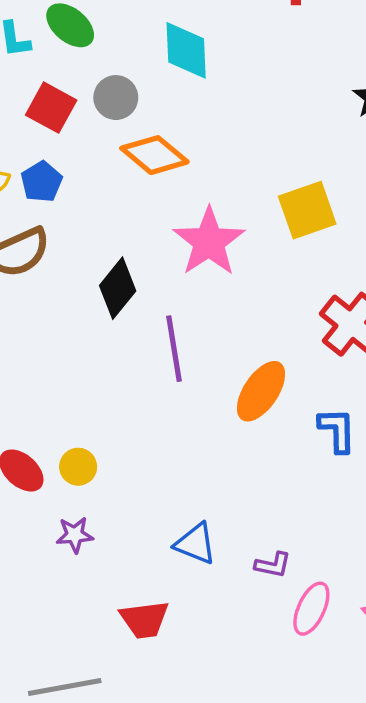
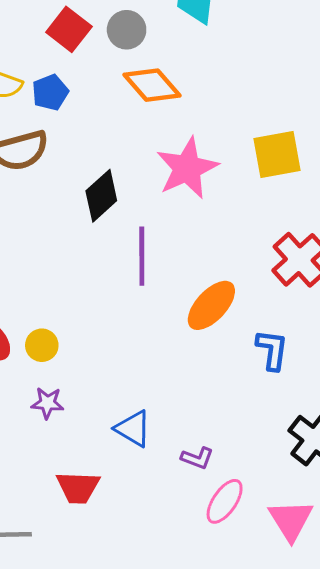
purple star: (75, 535) -> (47, 403), moved

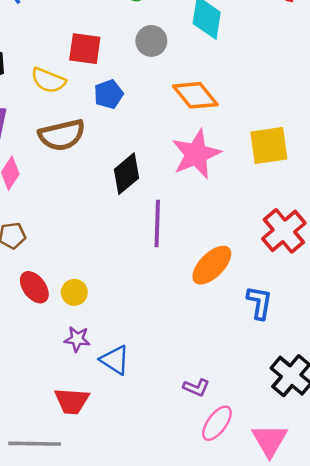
red square: (69, 29) -> (85, 49), moved, turned -32
orange diamond: (152, 85) -> (195, 95), moved
blue pentagon: (50, 92) -> (109, 94), moved
blue triangle: (133, 429) -> (115, 360), moved
red trapezoid: (78, 487) -> (72, 401), moved

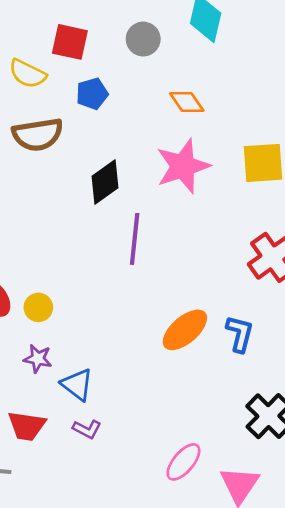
orange diamond: (195, 95) -> (187, 102), size x0.7
orange ellipse: (212, 265) -> (185, 330), moved
purple L-shape: (196, 388) -> (87, 429), moved

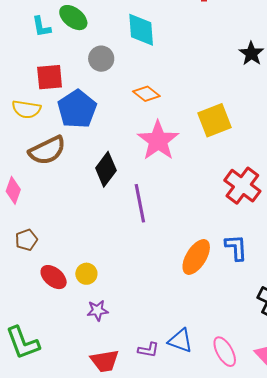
blue pentagon: (92, 94) -> (77, 109), size x1.6
blue triangle: (77, 385) -> (180, 341), moved
pink ellipse: (183, 462) -> (225, 352), turned -52

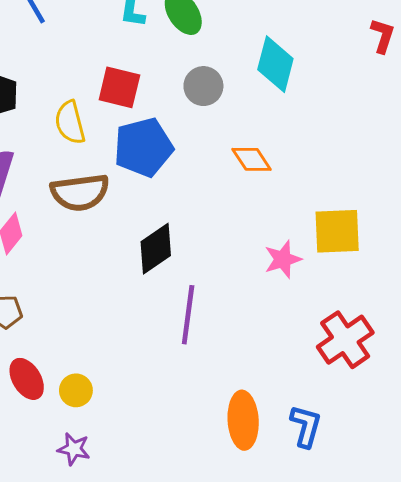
yellow semicircle: (26, 109) -> (70, 122), turned 48
pink star: (158, 141) -> (283, 259), moved, size x0.6
orange ellipse: (196, 257) -> (243, 420), turned -54

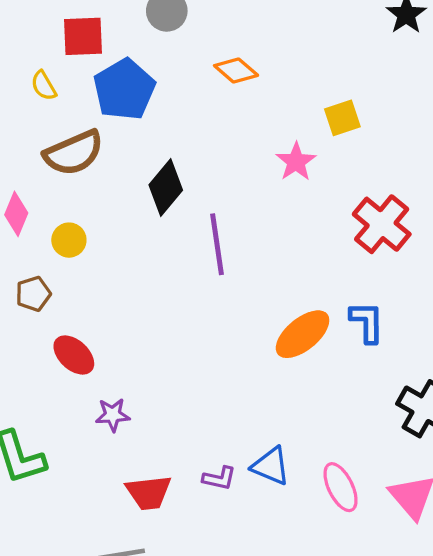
yellow semicircle: (70, 122) -> (44, 86), size x0.7
yellow square: (337, 231) -> (342, 118), size x0.7
yellow circle: (76, 390) -> (69, 240), moved
orange ellipse: (243, 420) -> (303, 334), turned 70
purple star: (74, 449) -> (113, 415), moved

